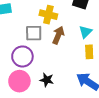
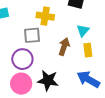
brown arrow: (58, 35) -> (64, 47), moved
black star: (47, 80) -> (48, 80), size x1.5

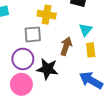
black star: (48, 80) -> (47, 69), moved

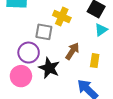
cyan triangle: (86, 30) -> (101, 30), moved

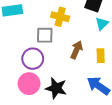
black star: (49, 68) -> (56, 88), moved

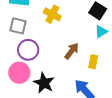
yellow cross: (60, 17) -> (52, 14), moved
gray square: (45, 35) -> (18, 26), moved

